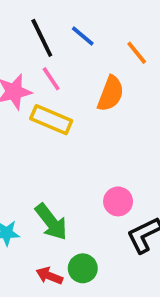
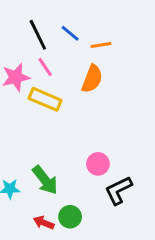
orange line: (137, 53) -> (101, 45), moved, turned -60

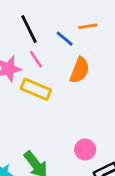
blue line: (70, 33) -> (65, 39), moved
orange line: (101, 45) -> (88, 26), moved

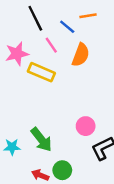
pink line: (36, 59) -> (51, 45), moved

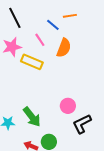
black line: (35, 18) -> (15, 18), moved

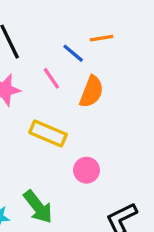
yellow rectangle: (32, 62) -> (48, 133), moved
pink circle: (68, 106) -> (86, 170), moved

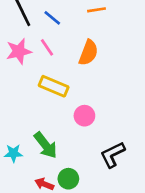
blue line: (73, 53) -> (52, 18), moved
pink line: (51, 78) -> (47, 47), moved

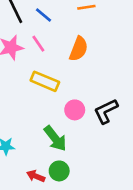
green arrow: (46, 145) -> (55, 138), moved
black L-shape: (113, 155) -> (106, 111), moved

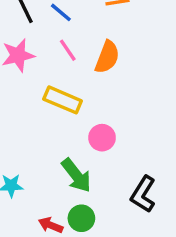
pink line: (38, 44) -> (68, 50), moved
black L-shape: (106, 111) -> (143, 194), moved, turned -32

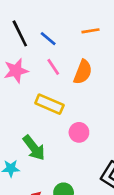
green arrow: (76, 175) -> (34, 148), moved

